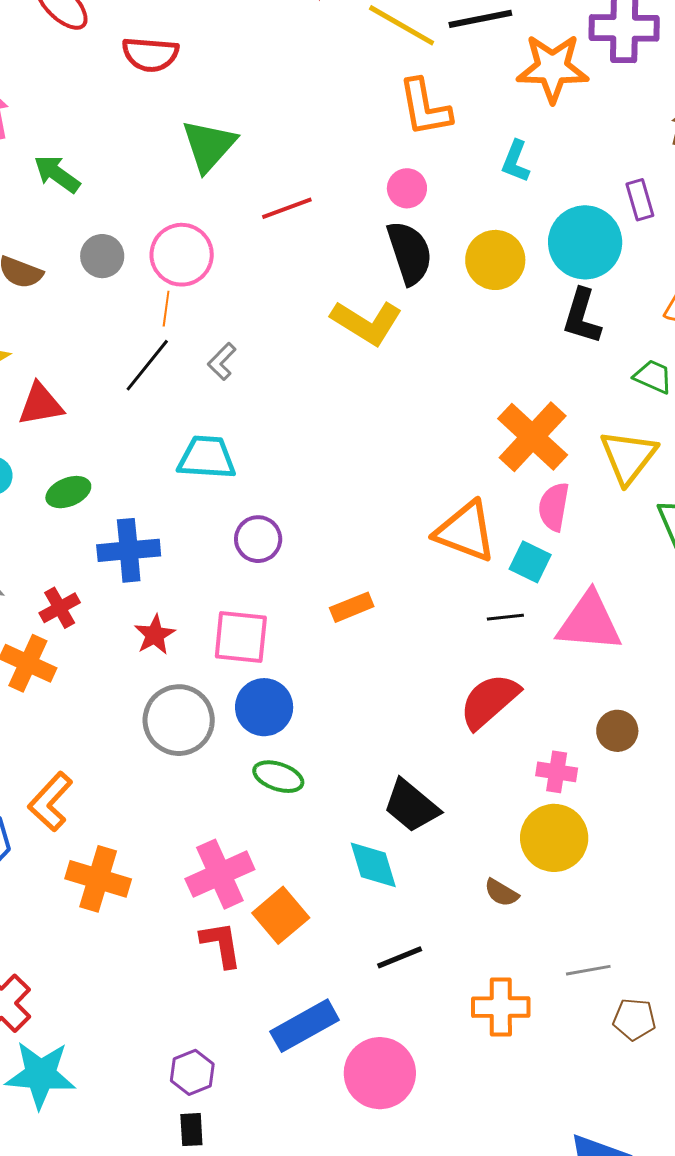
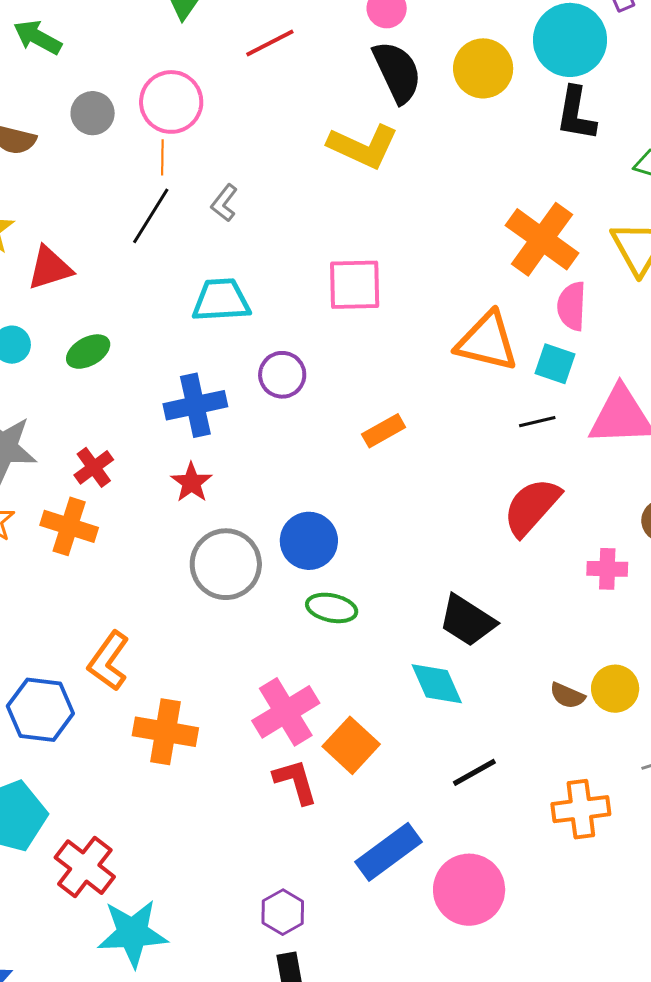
blue cross: (129, 550) -> (195, 405), moved
pink square: (241, 637) -> (355, 285), moved
yellow circle: (554, 838) -> (615, 689), moved, size x0.7

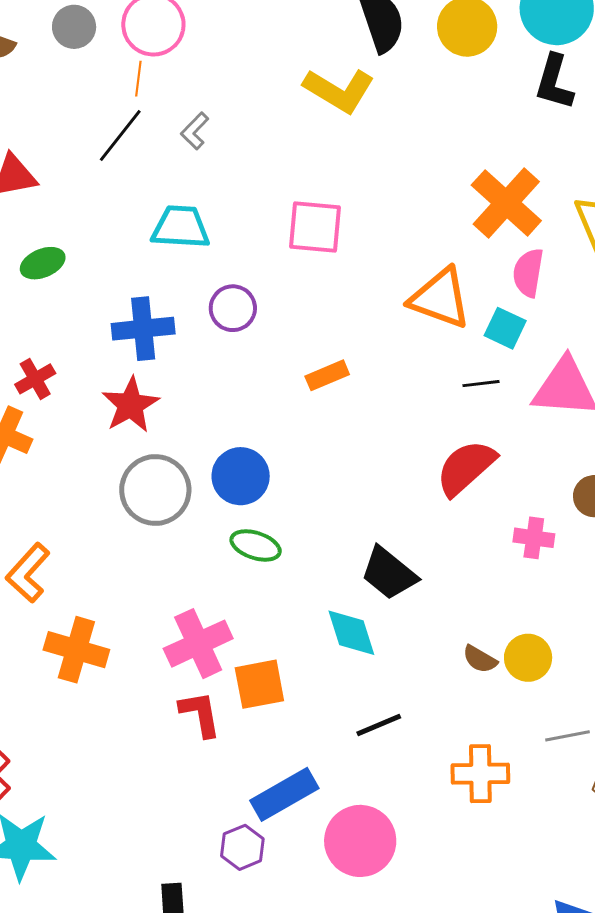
red star: (191, 482) -> (130, 405), size x1.4
orange square: (351, 745) -> (259, 684), turned 30
purple hexagon: (283, 912) -> (242, 847), moved

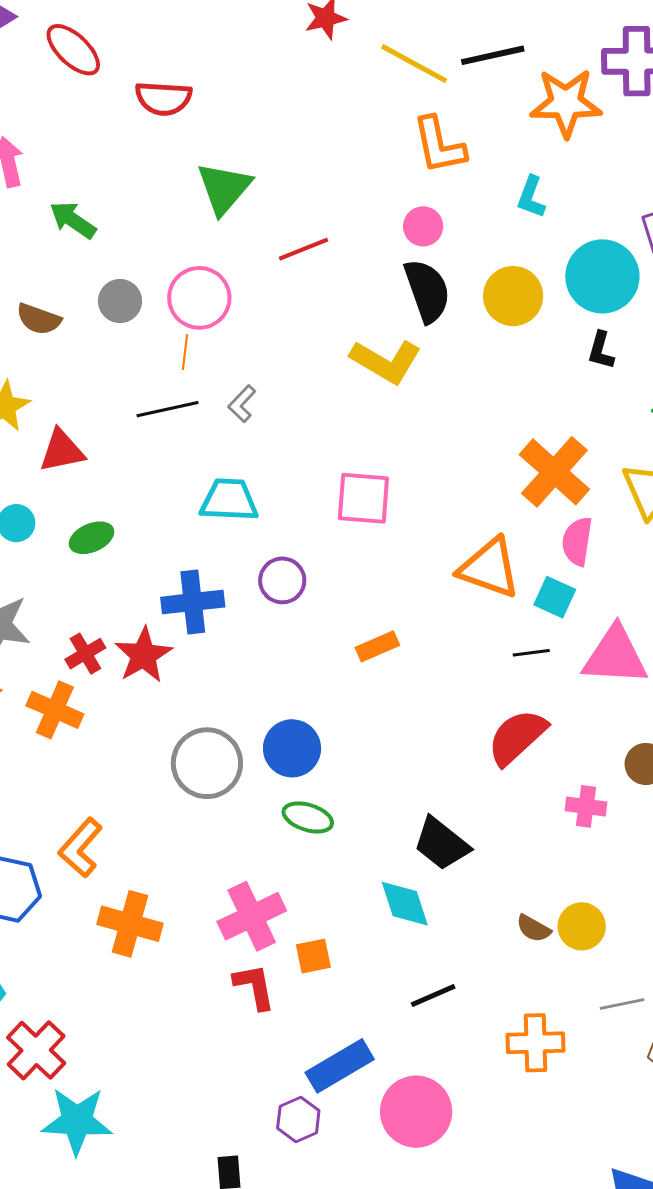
black L-shape: (554, 82) -> (601, 350), size x0.7
black line: (120, 135) -> (167, 409), turned 40
red star: (130, 405) -> (143, 655), moved
orange square: (259, 684) -> (313, 956), size x0.7

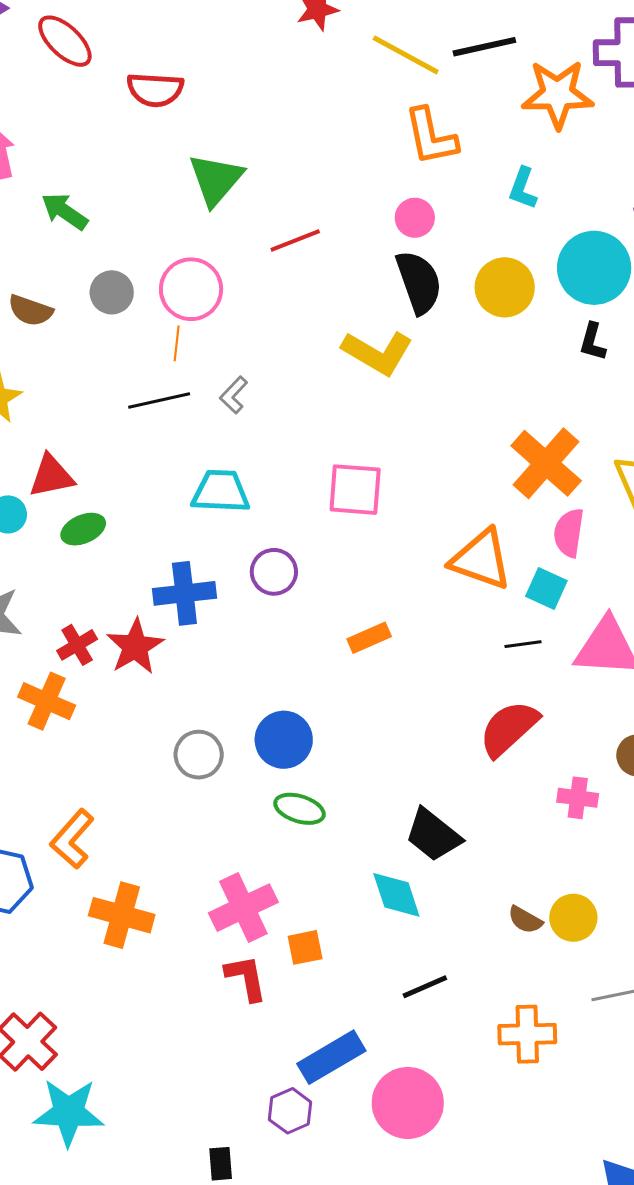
red triangle: (62, 451) -> (51, 476), moved
gray circle: (207, 763) -> (199, 755), size x0.7

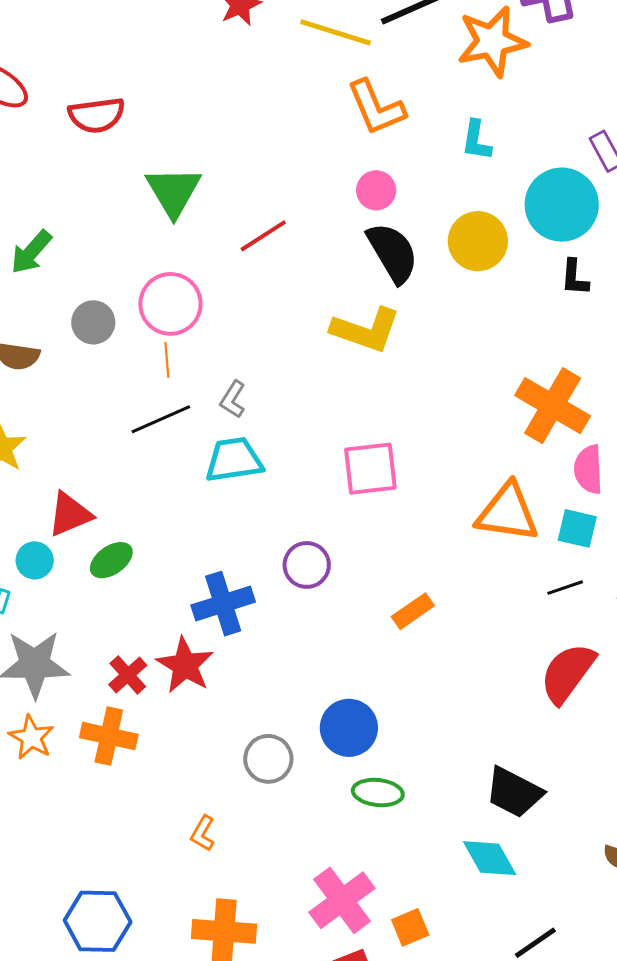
green arrow: (65, 211) -> (31, 252), turned -72
cyan trapezoid: (221, 491) -> (234, 460), moved
orange L-shape: (72, 839) -> (203, 833), moved, size x0.6

